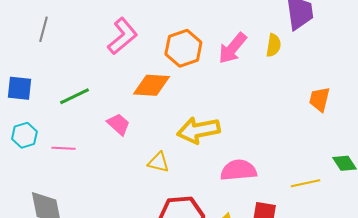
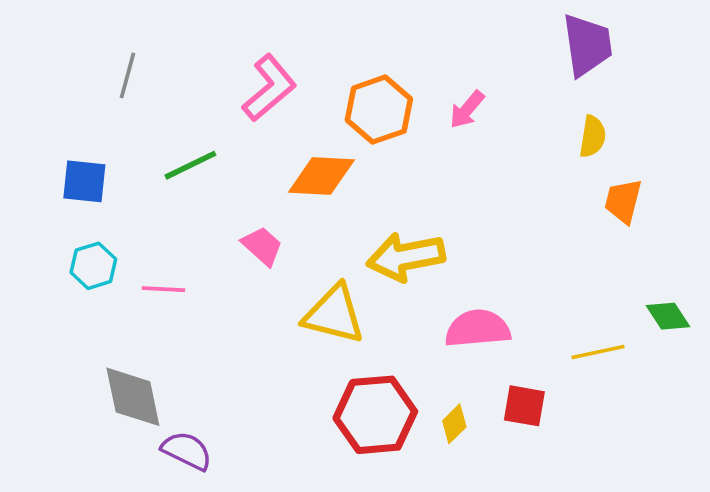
yellow semicircle: (273, 45) -> (593, 136), moved
pink arrow: (232, 48) -> (467, 110), size x0.7
green line: (74, 96) -> (190, 165), moved
yellow triangle: (158, 162) -> (334, 314), size x1.6

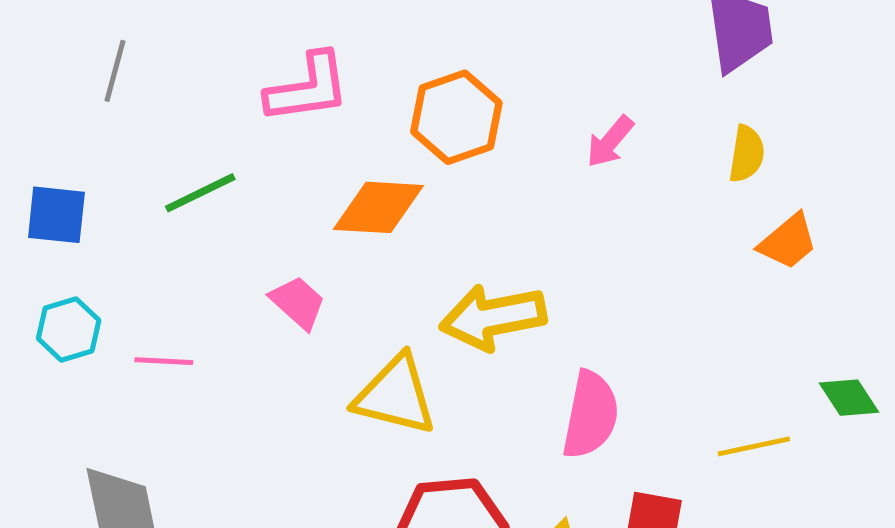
pink L-shape: (269, 88) -> (308, 88), turned 32
pink arrow: (467, 110) -> (610, 142), moved
orange trapezoid: (623, 201) -> (788, 242), turned -144
pink semicircle: (478, 329) -> (591, 415), turned 106

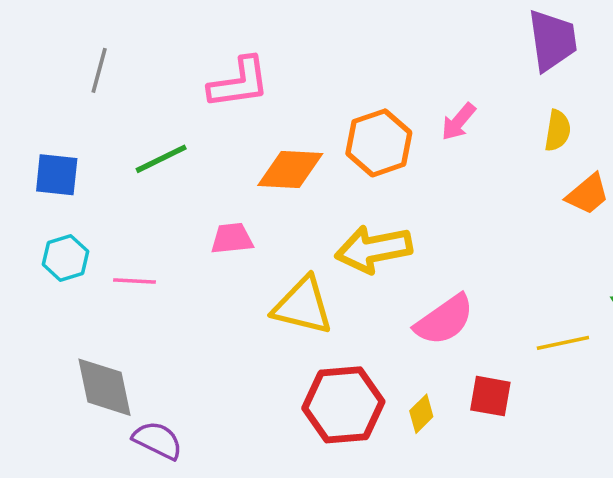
orange hexagon: (456, 117) -> (379, 143), moved
pink trapezoid: (298, 303) -> (232, 239), turned -48
pink semicircle: (591, 415) -> (444, 320), turned 44

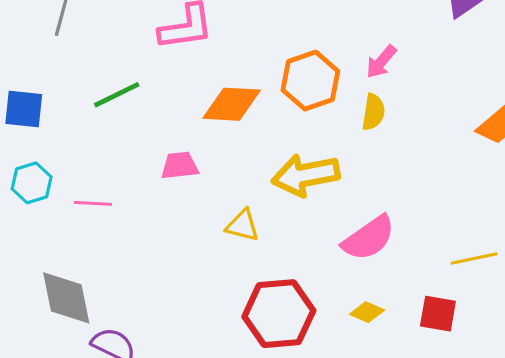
yellow semicircle: (558, 131) -> (373, 112), moved
yellow triangle: (303, 306) -> (243, 225), size x0.6
red square: (490, 396) -> (438, 314), moved
yellow diamond: (421, 414) -> (367, 312), moved, turned 68

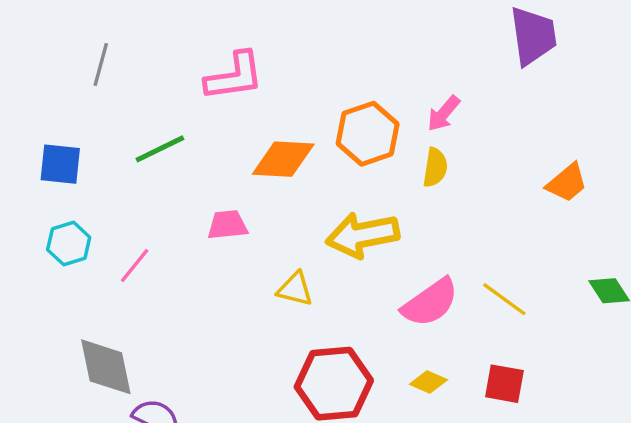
pink line: (93, 203) -> (135, 265), turned -54
yellow line: (474, 259) -> (504, 299), moved, turned 48

